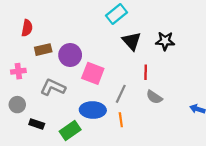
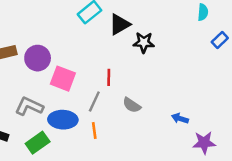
black triangle: (132, 41) -> (120, 24), moved, turned 42
red line: (146, 72) -> (109, 77), moved
gray L-shape: (53, 87) -> (29, 106), moved

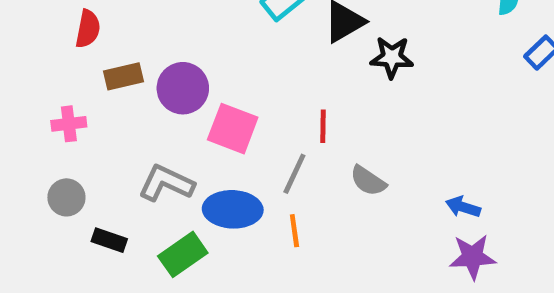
purple star: (204, 143) -> (473, 257), moved

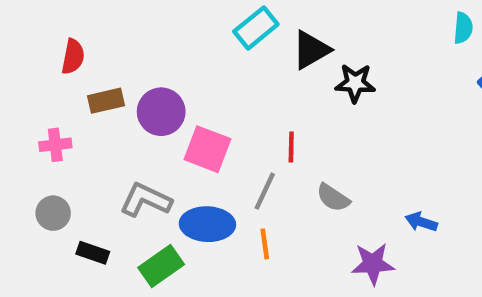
purple star: (473, 257) -> (373, 264), moved

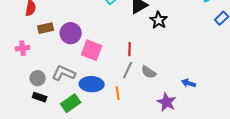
black star: (355, 83) -> (159, 20), turned 30
gray line: (265, 191) -> (128, 70), moved
gray circle: (53, 213) -> (38, 78), moved
purple star: (373, 264) -> (167, 102), turned 30

